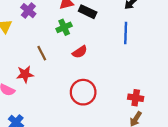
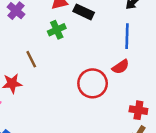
red semicircle: (80, 52) -> (121, 67), moved
red circle: (83, 92) -> (93, 83), moved

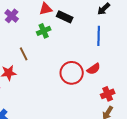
red semicircle: (121, 67) -> (94, 69), moved
red cross: (138, 110) -> (108, 94), turned -32

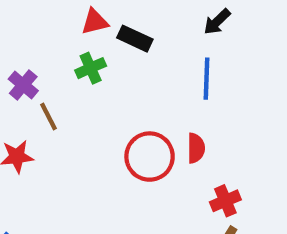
purple cross: (12, 16) -> (23, 85), moved
red semicircle: (94, 69) -> (196, 148), turned -56

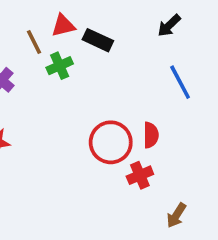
blue line: (206, 79) -> (180, 82), moved, turned -30
brown line: (48, 117) -> (34, 42), moved
red cross: (225, 201) -> (140, 175), moved

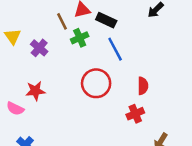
blue line: (180, 82) -> (115, 49), moved
red circle: (111, 142) -> (96, 83), moved

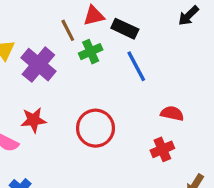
purple cross: (39, 48) -> (38, 65), size x1.5
red circle: (96, 83) -> (95, 128), moved
red semicircle: (143, 86) -> (172, 113), turned -78

